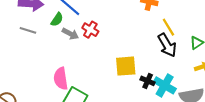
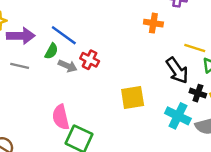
yellow line: (168, 27) -> (195, 48), moved, turned -36
black cross: (148, 81) -> (198, 93), moved

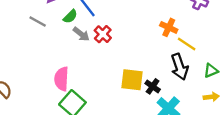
orange cross: (153, 23) -> (169, 27), moved
yellow line: (195, 48) -> (187, 44), moved
black cross: (198, 93) -> (153, 86), moved

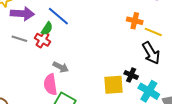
gray arrow: (81, 34) -> (61, 67), moved
red cross: (103, 34) -> (42, 40), moved
yellow square: (132, 80) -> (114, 85), moved

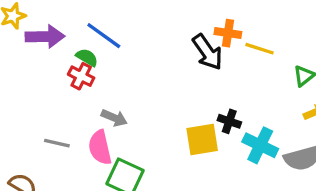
green semicircle: (47, 29) -> (87, 57), turned -88
gray line: (19, 39) -> (57, 143), moved
black arrow: (151, 53) -> (207, 52), moved

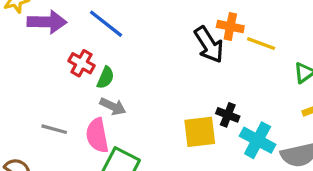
green semicircle: (87, 57) -> (105, 78), moved, turned 80

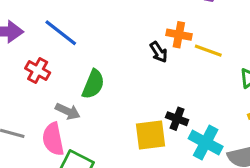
black arrow: (209, 45) -> (159, 52), size x0.6
green semicircle: (105, 78) -> (93, 84), moved, size x1.4

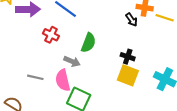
black cross: (177, 119) -> (128, 57), moved
yellow square: (151, 135) -> (128, 75), turned 30

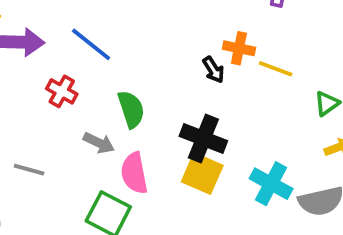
green semicircle: (88, 43) -> (131, 109), turned -42
black cross: (128, 57) -> (203, 138), size x1.6
pink semicircle: (63, 80) -> (134, 173), moved

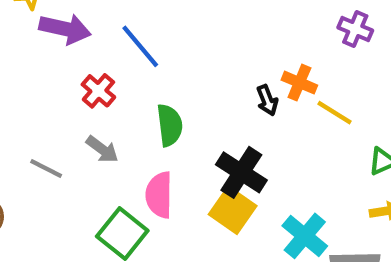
gray arrow: (99, 143) -> (102, 149), moved

